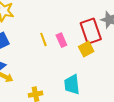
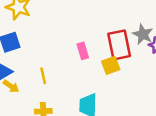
yellow line: (43, 39) -> (43, 76), moved

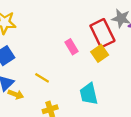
yellow line: (43, 76) -> (42, 78), turned -32

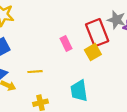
yellow line: (42, 78) -> (35, 72), turned -40

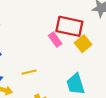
red rectangle: (97, 33) -> (69, 26), moved, turned -48

